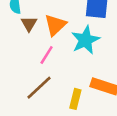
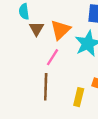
brown line: (39, 88) -> (46, 87), turned -45

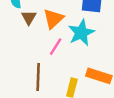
pink line: (52, 57) -> (56, 47), moved

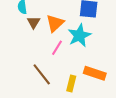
brown line: (38, 77) -> (42, 74), turned -40

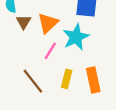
orange rectangle: (95, 73) -> (93, 80), turned 60
yellow rectangle: (71, 83) -> (67, 79), moved

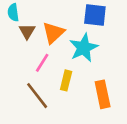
pink line: (50, 51) -> (42, 63), moved
yellow rectangle: (67, 79) -> (66, 80), moved

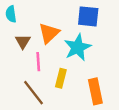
brown triangle: (27, 31) -> (23, 41), moved
pink line: (42, 63) -> (38, 62), turned -36

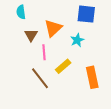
cyan star: (78, 47) -> (77, 40), size x0.6
yellow rectangle: (61, 78) -> (63, 66), turned 35

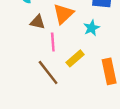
brown triangle: (31, 35) -> (38, 22), turned -48

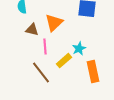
cyan star: (92, 28) -> (79, 49), moved

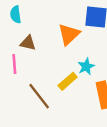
orange triangle: (54, 23) -> (69, 34), moved
pink line: (45, 47) -> (14, 64), moved

